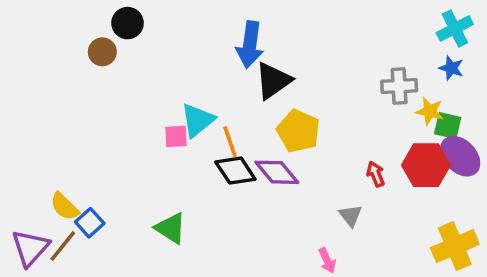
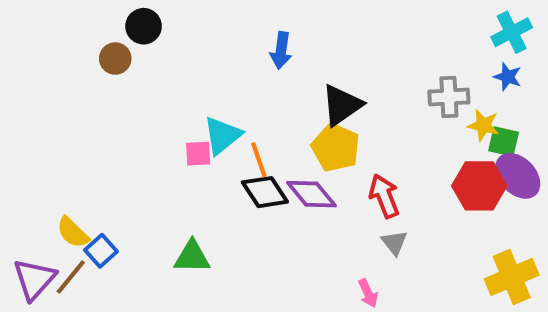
blue arrow: (250, 45) -> (281, 50), size x0.7
black triangle: (273, 81) -> (342, 105), moved
red arrow: (376, 174) -> (384, 196), moved, size x1.5
green triangle: (171, 228) -> (192, 257), turned -32

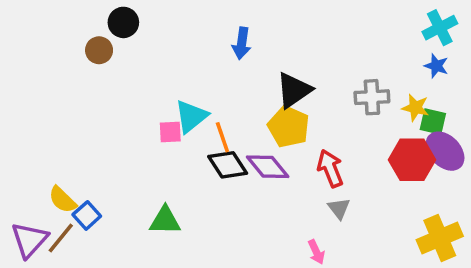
gray cross: (449, 97) -> (372, 97), moved

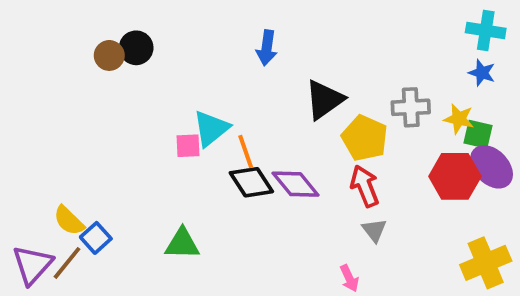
black circle: (123, 22) -> (136, 48), moved
cyan cross: (440, 28) -> (486, 30), turned 36
yellow pentagon: (289, 127) -> (365, 138), moved

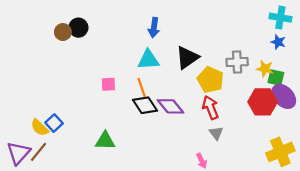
cyan triangle: (211, 128) -> (148, 60), moved, turned 35
blue square: (96, 238) -> (54, 123), moved

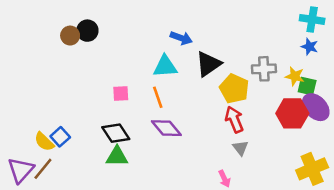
blue arrow: (154, 28) -> (181, 38), moved, turned -78
black diamond: (145, 105) -> (116, 133), moved
purple diamond: (171, 106) -> (166, 128), moved

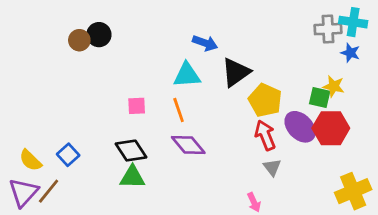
gray cross: (264, 69) -> (328, 29), moved
green square: (307, 86) -> (320, 97), moved
purple ellipse: (316, 107) -> (300, 127), moved
yellow semicircle: (44, 142) -> (30, 160), moved

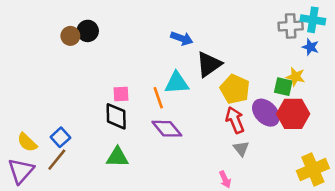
cyan triangle: (187, 75) -> (177, 83), moved
black diamond: (131, 151) -> (116, 116), moved, turned 32
brown line: (49, 191) -> (57, 160), moved

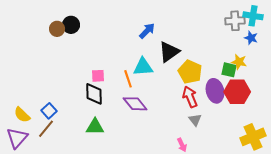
blue arrow: (182, 38) -> (147, 31), turned -66
purple ellipse: (266, 113) -> (215, 91), turned 30

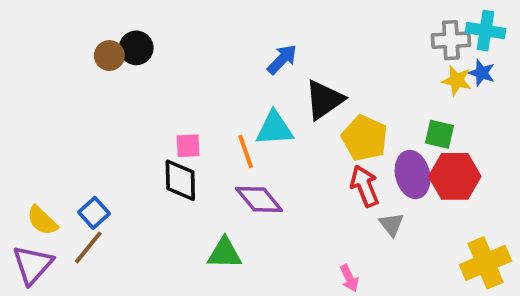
yellow star: (239, 62) -> (457, 80), moved
gray triangle: (195, 120) -> (391, 224), moved
green triangle: (95, 127) -> (224, 253), moved

